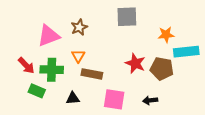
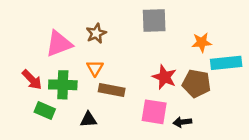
pink square: (114, 99) -> (154, 112), moved

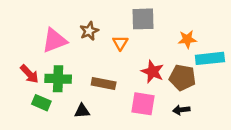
orange triangle: (95, 68) -> (120, 43), moved
black arrow: (182, 122) -> (181, 110), moved

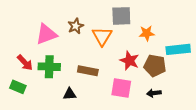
orange star: (187, 39) -> (147, 33), moved
orange triangle: (120, 43) -> (102, 36), size x1.5
green rectangle: (41, 103) -> (18, 87), moved

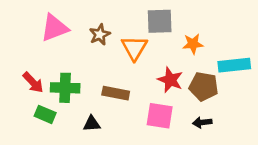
pink triangle: (46, 34) -> (54, 28), moved
green rectangle: (18, 87) -> (45, 114), moved

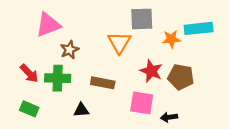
brown star: (100, 35) -> (69, 50), moved
cyan rectangle: (234, 65) -> (199, 28), moved
green rectangle: (45, 114) -> (29, 109), moved
black arrow: (202, 122) -> (169, 117), moved

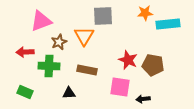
gray square: (142, 19) -> (103, 16), moved
orange star: (171, 39) -> (145, 13), moved
orange triangle: (119, 43) -> (84, 36), moved
red arrow: (29, 73) -> (25, 52), moved, turned 132

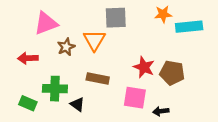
green cross: (49, 66) -> (55, 89), moved
black triangle: (69, 93) -> (77, 104), turned 40

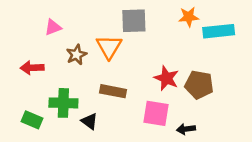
pink triangle: (46, 23) -> (53, 27), size x0.6

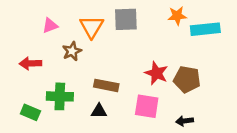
orange triangle: (109, 47) -> (92, 27), moved
black triangle: (89, 121) -> (99, 111), moved, turned -35
black arrow: (186, 129) -> (185, 121), moved

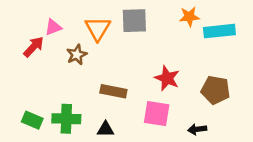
red arrow: (30, 63) -> (34, 47), moved, turned 135
brown pentagon: (187, 79) -> (215, 90), moved
green cross: (60, 96) -> (66, 119), moved
black triangle: (99, 111) -> (106, 129), moved

